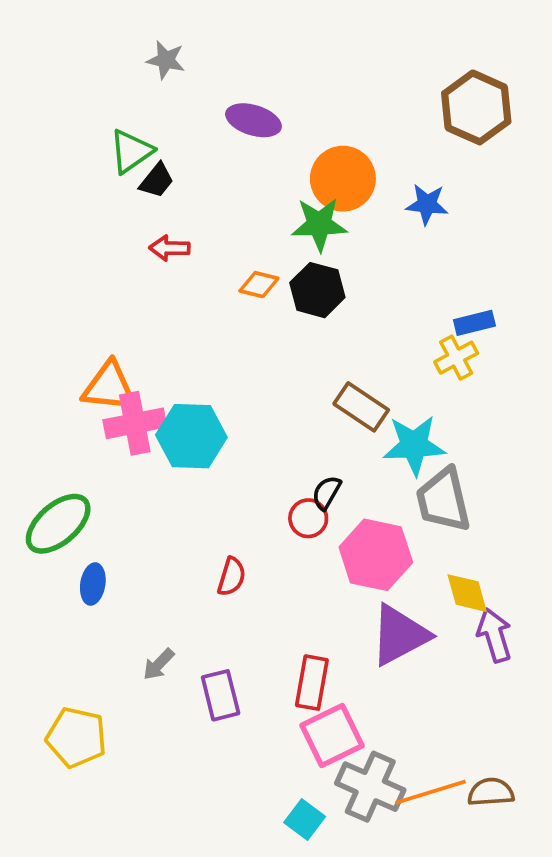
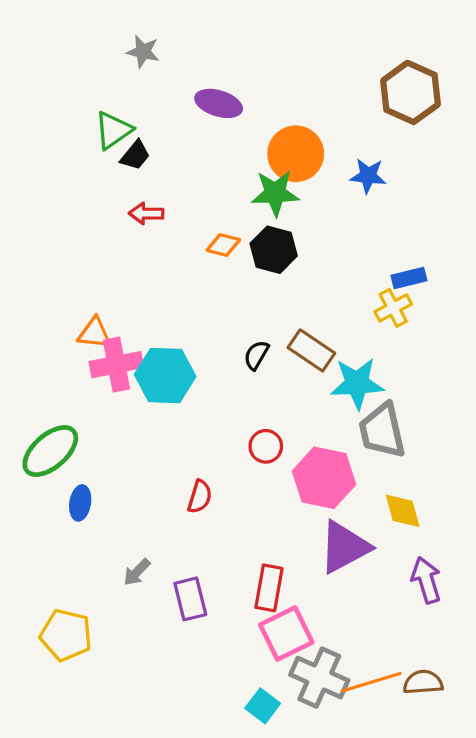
orange triangle: (109, 387) -> (94, 333), size x0.7
black semicircle: (326, 493) -> (256, 355), moved
purple arrow: (494, 635) -> (426, 580), moved

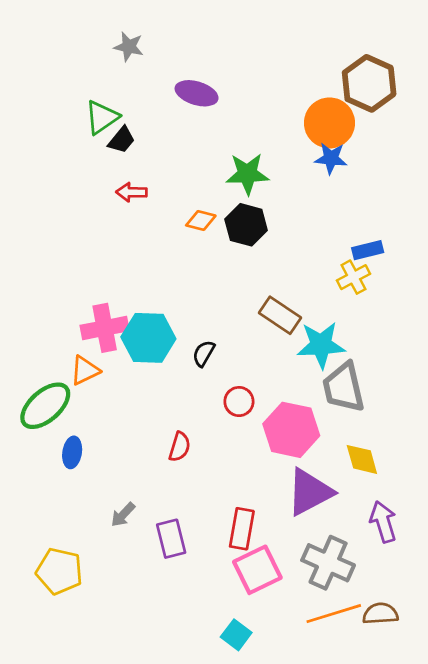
orange circle: (296, 154) -> (329, 123), moved
orange triangle: (94, 333) -> (85, 370), moved, turned -32
black semicircle: (256, 355) -> (204, 353), moved
gray cross: (319, 678) -> (328, 563), moved

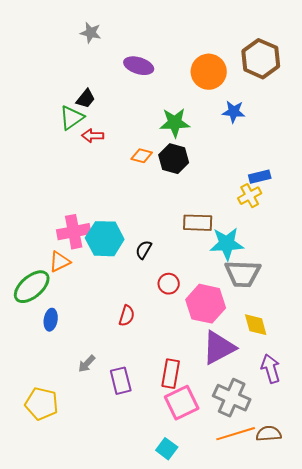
green triangle: (102, 117) -> (72, 118), moved
orange circle: (329, 123) -> (209, 72), moved
brown rectangle: (280, 315) -> (198, 223), turned -32
gray trapezoid: (344, 387) -> (243, 274), turned -75

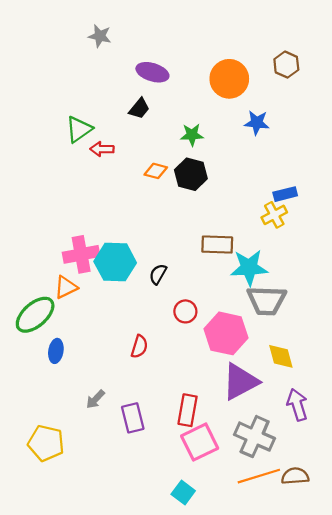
brown hexagon: (261, 59) -> (286, 65), size x0.6
black trapezoid: (86, 99) -> (139, 108), moved
green star: (175, 123) -> (192, 135), size x0.7

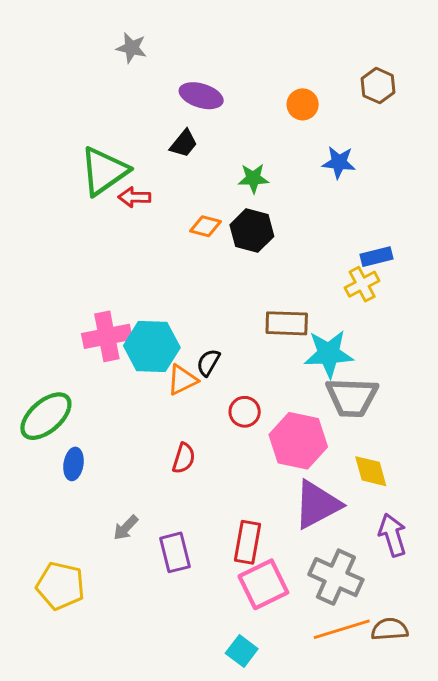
orange circle: (229, 79) -> (303, 104), size x0.6
green triangle: (79, 129) -> (104, 171), size x1.4
orange triangle: (66, 287) -> (182, 380), moved

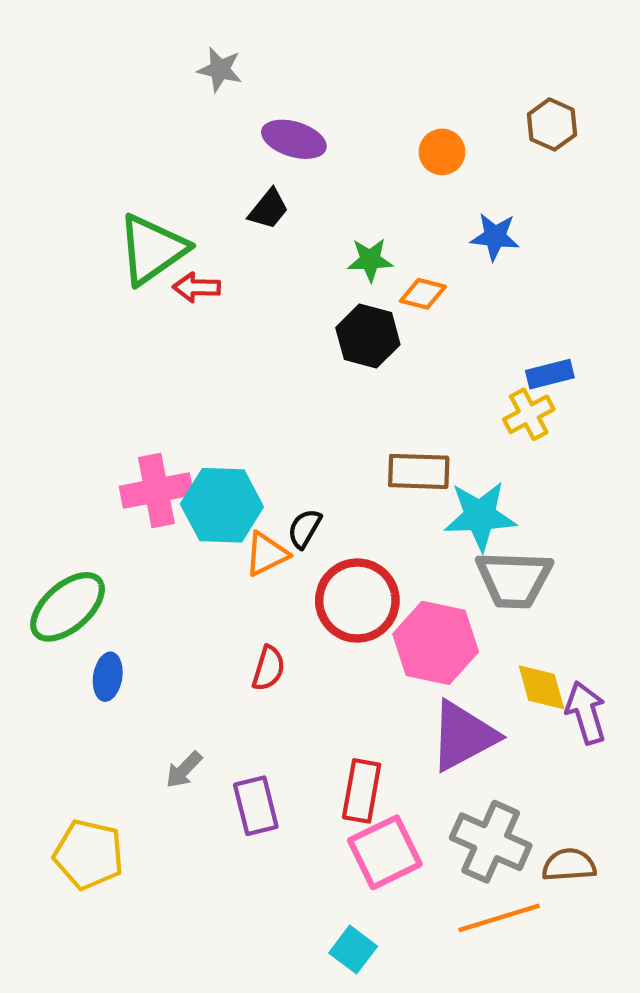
gray star: (132, 48) -> (220, 69), moved
orange diamond: (205, 226) -> (423, 294), moved
red circle: (245, 412) -> (357, 601), size x1.8
purple arrow: (392, 535) -> (586, 713), moved
brown semicircle: (390, 629) -> (569, 865), moved

